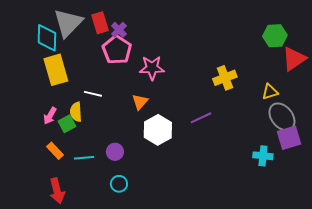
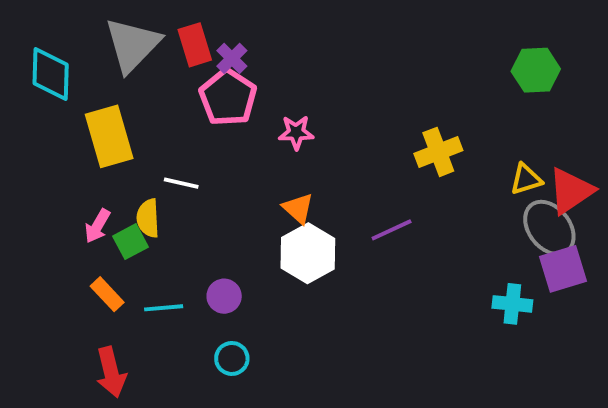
cyan diamond: (47, 38) -> (51, 74), moved
red triangle: (294, 59) -> (571, 191), moved
pink star: (152, 68) -> (296, 132), size x0.7
orange triangle: (140, 102) -> (298, 208), moved, turned -30

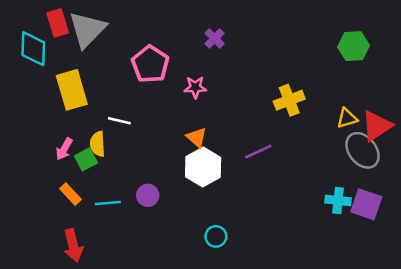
red rectangle: (195, 45) -> (58, 23), moved
purple cross: (232, 58) -> (215, 38), moved
purple square: (563, 269) -> (366, 204), moved, turned 36
cyan circle: (232, 358) -> (216, 236), moved

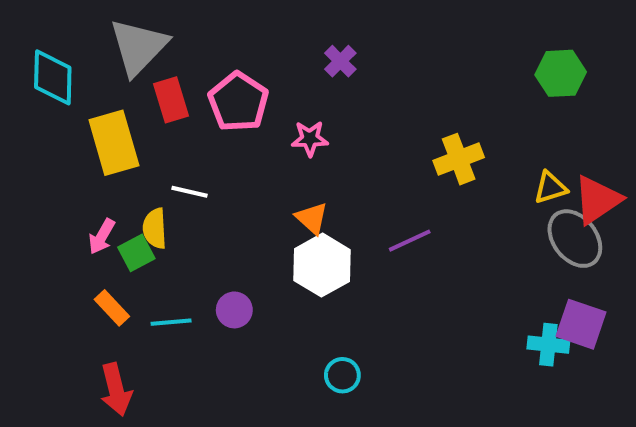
red rectangle: (58, 23) -> (171, 100), moved
cyan cross: (338, 200) -> (548, 345), moved

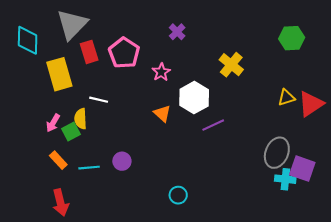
pink star: (310, 139) -> (161, 72), turned -30
yellow cross: (459, 159) -> (231, 65), moved, turned -30
gray ellipse: (575, 239) -> (277, 153), moved, turned 60
white hexagon: (322, 265) -> (194, 98), moved

